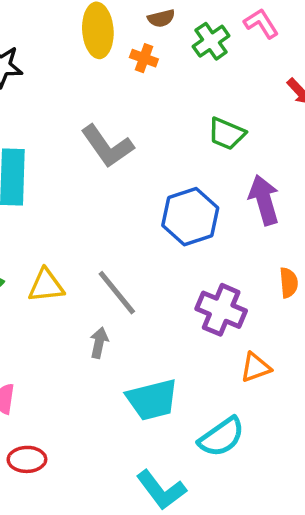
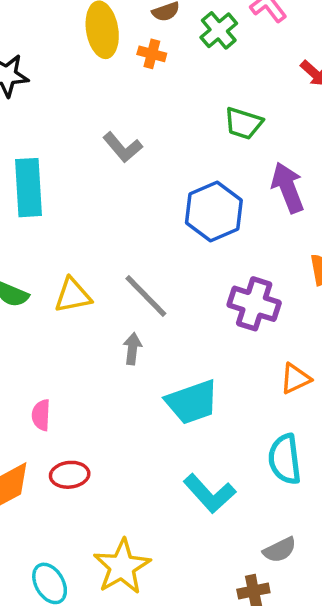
gray L-shape: (107, 146) -> (123, 147), size x0.7
orange triangle: (256, 368) -> (295, 379), moved
cyan semicircle: (221, 437) -> (285, 459), moved, turned 123

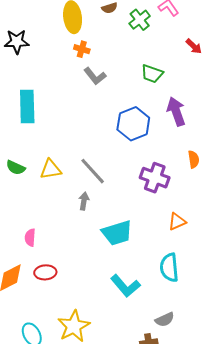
orange cross: (152, 54) -> (82, 49), moved
gray L-shape: (123, 147) -> (95, 76), moved

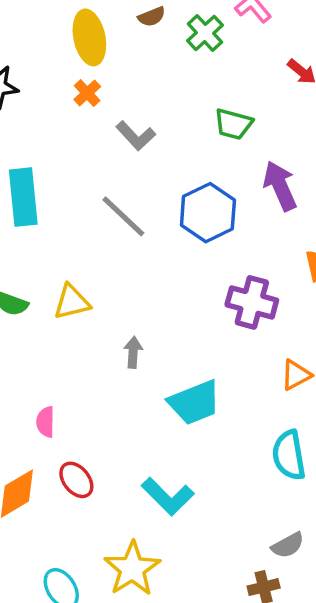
orange cross: (82, 49) -> (87, 93), moved, turned 35
gray line: (93, 171) -> (123, 216), moved
red ellipse: (45, 272) -> (76, 480), turned 60
cyan L-shape: (125, 286) -> (168, 496), moved

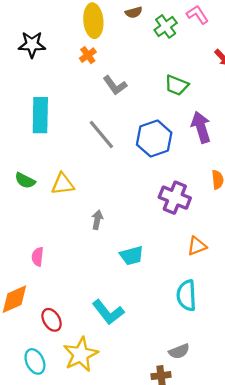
cyan trapezoid: (194, 402) -> (132, 256), size x0.7
red ellipse: (76, 480) -> (52, 320), moved

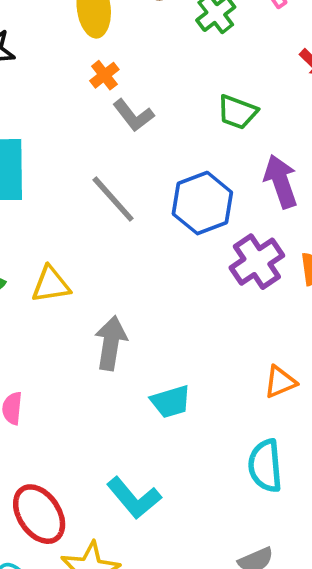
orange cross: (88, 55) -> (104, 75), moved
purple cross: (175, 198) -> (257, 262), moved, turned 36
gray arrow: (97, 220) -> (111, 343), size x1.6
red ellipse: (52, 320) -> (39, 514), size x1.5

